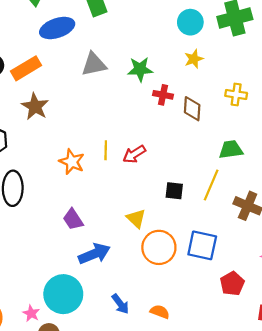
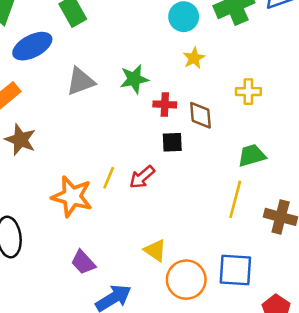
yellow line: (106, 150) -> (109, 178), turned 30
orange star: (72, 162) -> (72, 196), size x1.4
black square: (174, 191) -> (172, 142), moved

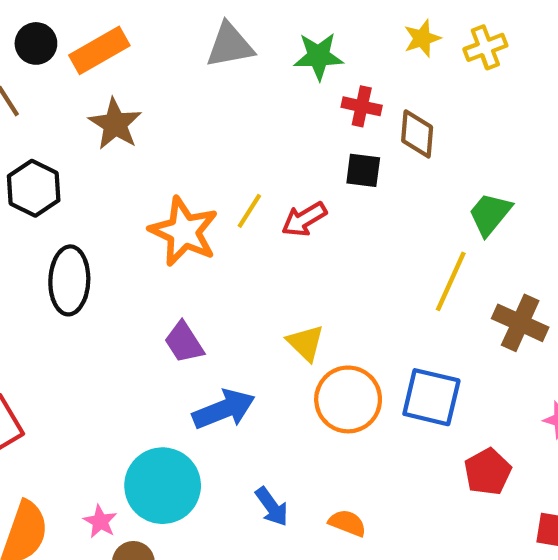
yellow cross: (248, 92) -> (485, 47), moved, turned -30
green trapezoid: (252, 155) -> (490, 214), turned -44

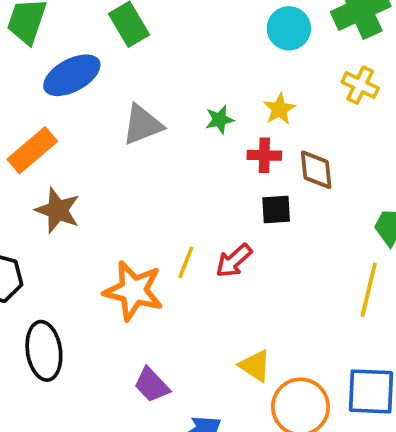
yellow star: (422, 38) -> (280, 109), moved
yellow cross: (485, 47) -> (360, 85), turned -33
green star: (319, 56) -> (220, 120), size x0.7

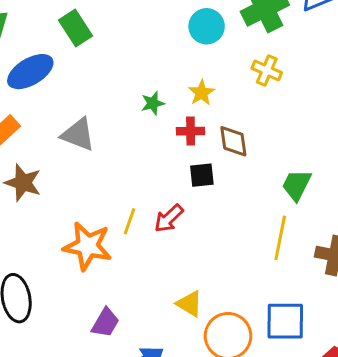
gray triangle: (142, 125) -> (78, 134), moved, turned 45
purple trapezoid: (152, 385) -> (105, 323), turned -104

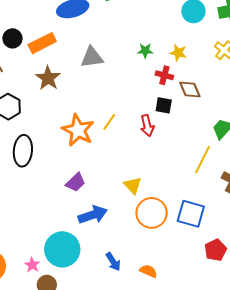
yellow star: (201, 93) -> (178, 53), turned 30
gray triangle: (78, 134) -> (92, 57), turned -45
brown diamond: (233, 141) -> (190, 89), turned -30
red arrow: (169, 218) -> (147, 126), moved, turned -75

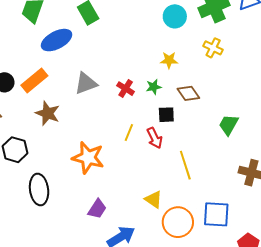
green star: (145, 51) -> (154, 87), moved
red cross: (164, 75) -> (126, 89), moved, turned 30
yellow line: (109, 122) -> (129, 132), moved
yellow line: (202, 160) -> (185, 165), moved, turned -32

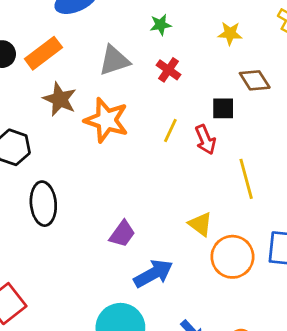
green star: (154, 87) -> (161, 25), moved
orange star: (88, 158) -> (106, 120), moved

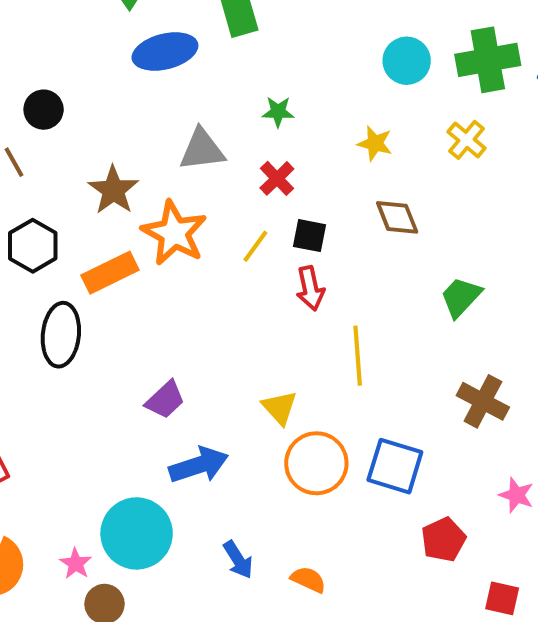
orange rectangle: (43, 53) -> (110, 273), moved
black square: (223, 108) -> (309, 236), moved
yellow line: (170, 130) -> (255, 246), moved

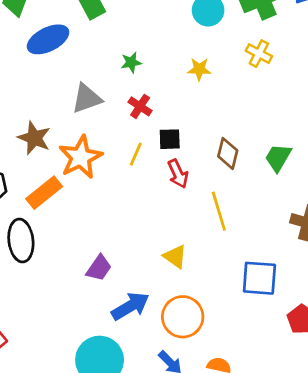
brown diamond: (397, 217) -> (228, 153), moved, turned 48
orange star: (174, 233) -> (81, 157), turned 30
orange circle: (316, 463) -> (183, 317), moved

